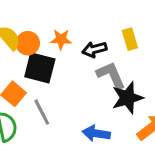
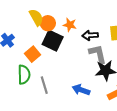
gray line: (42, 112) -> (44, 85), moved

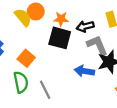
orange circle: (48, 23) -> (36, 12), moved
black square: (53, 41) -> (60, 38), moved
blue arrow: (81, 90) -> (84, 71), moved

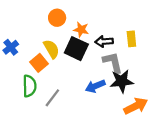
yellow semicircle: (23, 17) -> (51, 49), moved
blue arrow: (84, 71) -> (95, 86), turned -42
gray line: (45, 90) -> (52, 98), turned 54

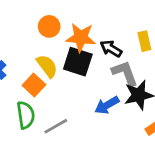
orange star: (81, 30) -> (81, 37), size x1.5
black arrow: (104, 41) -> (111, 49), turned 42
gray line: (52, 98) -> (56, 126), turned 30

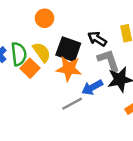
orange star: (81, 37) -> (69, 69), moved
green semicircle: (26, 115) -> (19, 54), moved
gray line: (56, 126) -> (72, 104), moved

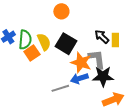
orange circle: (45, 18) -> (61, 11), moved
black arrow: (97, 39) -> (102, 37), moved
orange star: (69, 69) -> (81, 62), moved

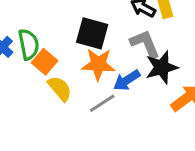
yellow semicircle: (44, 42) -> (60, 89), moved
orange star: (81, 62) -> (98, 64), moved

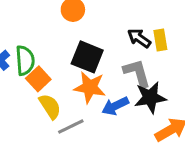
gray line: (102, 103) -> (71, 126), moved

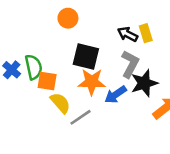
gray L-shape: (137, 73) -> (130, 64), turned 52
orange square: (38, 79) -> (47, 81), turned -30

